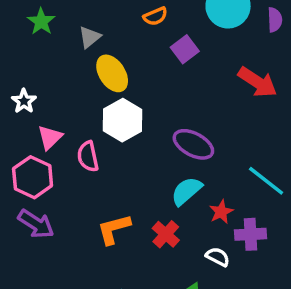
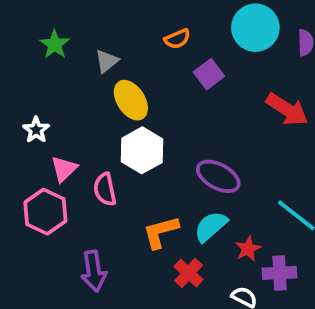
purple arrow: (36, 224) -> (94, 271), moved, turned 48
orange L-shape: (114, 229) -> (161, 232), moved

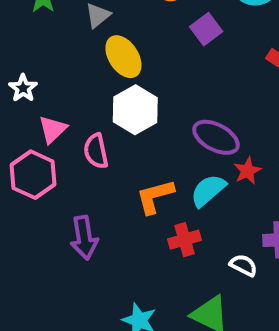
red star: (248, 249) -> (247, 171), moved
red cross: (188, 273) -> (184, 240), turned 32

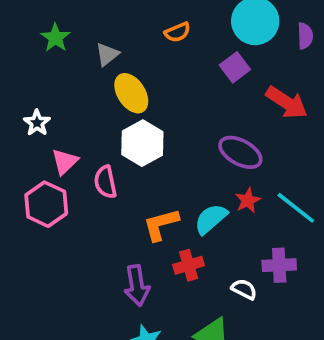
purple square: (206, 29) -> (235, 67), moved
purple ellipse: (216, 137) -> (240, 152), moved
purple arrow: (84, 238) -> (137, 286), moved

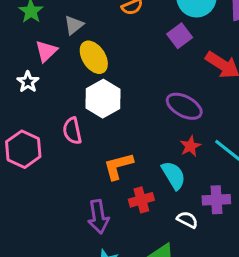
white star: (37, 123) -> (28, 82), moved
pink triangle: (65, 162) -> (46, 51), moved
cyan semicircle: (211, 219) -> (173, 175), moved, turned 100

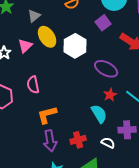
pink triangle: (46, 51) -> (25, 46), moved
white hexagon: (103, 99) -> (75, 46), moved
orange L-shape: (118, 166) -> (47, 115), moved
red cross: (141, 200) -> (78, 140), moved

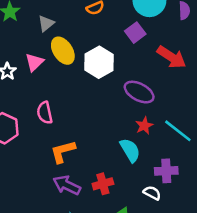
purple arrow: (50, 141) -> (67, 185), turned 125
white semicircle: (108, 143) -> (152, 193), moved

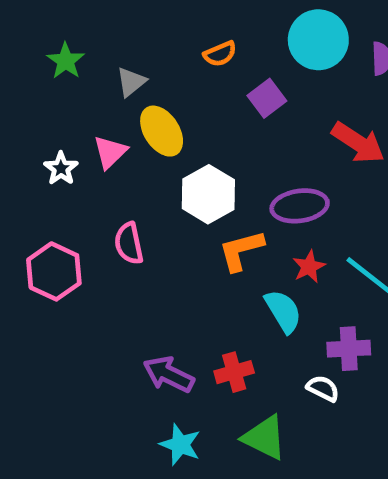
purple square: (135, 33) -> (267, 98), moved
white hexagon: (99, 62) -> (208, 194), moved
purple ellipse: (139, 92) -> (300, 206), turned -36
orange L-shape: (63, 151) -> (241, 250), moved

